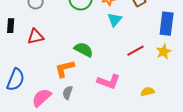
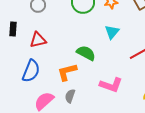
cyan triangle: (115, 20) -> (112, 32), moved
blue semicircle: (16, 80) -> (31, 71), moved

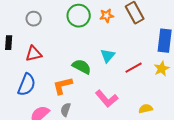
cyan triangle: (112, 32) -> (108, 56), moved
pink L-shape: (111, 85) -> (107, 99), turned 30

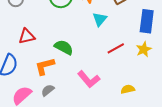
red triangle: (34, 54) -> (27, 36), moved
cyan triangle: (108, 56) -> (100, 19), moved
gray semicircle: (66, 110) -> (48, 90), turned 32

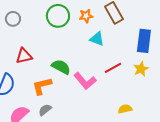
cyan triangle: (100, 19) -> (97, 39), turned -49
pink L-shape: (89, 79) -> (85, 81), moved

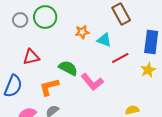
green circle: (58, 16) -> (45, 17), moved
orange star: (86, 16) -> (82, 32), moved
red line: (113, 68) -> (120, 58), moved

